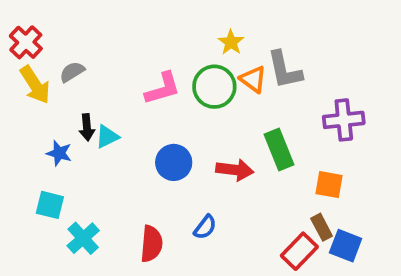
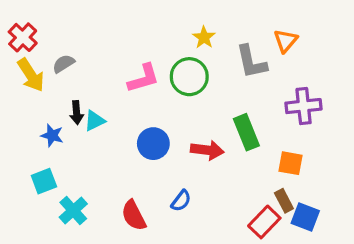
orange triangle: (253, 79) -> (286, 41), moved, turned 35
cyan square: (50, 205) -> (44, 181), turned -35
red semicircle: (152, 244) -> (134, 215), turned 148

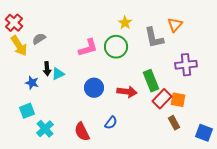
blue square: (305, 217) -> (204, 133), moved
red rectangle: (264, 222) -> (162, 99), moved

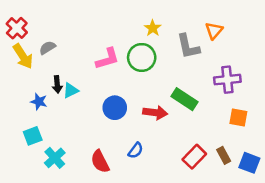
green rectangle: (151, 81) -> (185, 99), turned -35
red rectangle: (162, 99) -> (194, 157), moved
orange square: (178, 100) -> (238, 117), moved
brown rectangle: (174, 123) -> (224, 155), moved

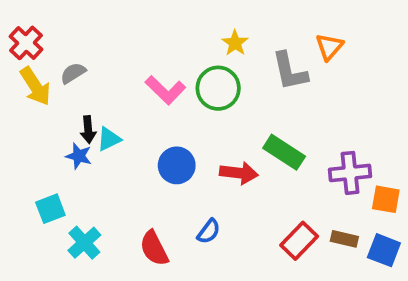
pink L-shape: (107, 59) -> (165, 90), turned 60
purple cross: (227, 80) -> (350, 173), moved
blue star: (39, 102) -> (79, 156), moved
orange square: (238, 117) -> (386, 199), moved
brown rectangle: (224, 155) -> (344, 239), turned -49

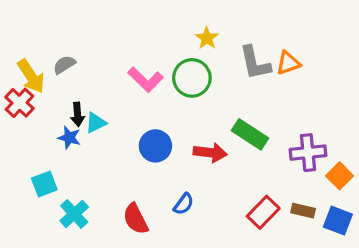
red cross: (26, 43) -> (19, 103), moved
orange triangle: (329, 47) -> (288, 63), moved, turned 30
orange square: (386, 199) -> (340, 176), turned 35

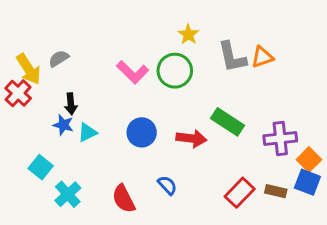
cyan triangle: (96, 123) -> (87, 132), moved
cyan square: (44, 184) -> (41, 167), turned -30
blue semicircle: (184, 204) -> (167, 185), turned -80
blue square: (338, 221) -> (307, 182), moved

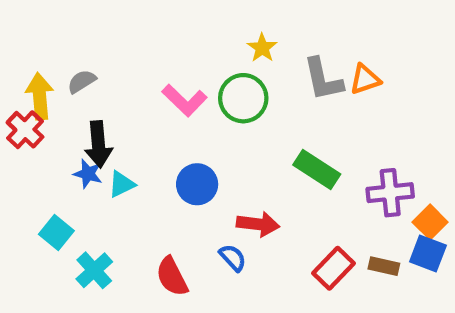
yellow arrow: (29, 69) -> (40, 96), turned -152
black arrow: (71, 104) -> (98, 144), size x1.5
red arrow: (191, 138) -> (258, 224), moved

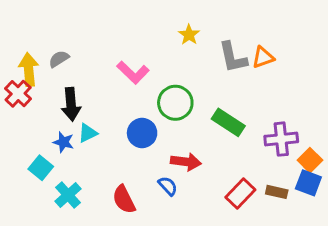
green circle: (243, 98) -> (175, 103), moved
blue star: (88, 174) -> (63, 142), moved

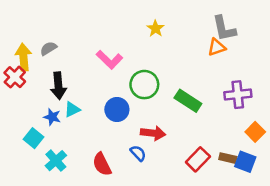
gray L-shape: (233, 57) -> (224, 28), moved
purple cross: (281, 139) -> (238, 95), moved
blue square: (308, 183) -> (245, 162), moved

